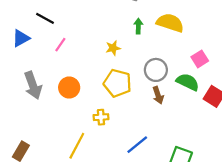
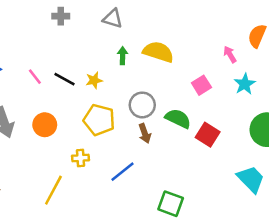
black line: (45, 18) -> (64, 79), moved
pink line: (60, 45) -> (35, 77), turned -72
pink square: (200, 59) -> (201, 85), moved
blue line: (137, 145) -> (123, 172), moved

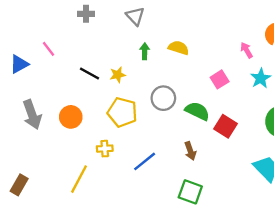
gray triangle: (113, 19) -> (135, 16), turned 30
yellow semicircle: (158, 52) -> (179, 48), size x0.7
pink line: (35, 77) -> (48, 49), moved
brown arrow: (145, 133) -> (190, 151), moved

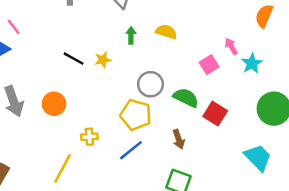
pink line: (48, 49) -> (14, 27), moved
pink arrow: (247, 50) -> (231, 46), moved
yellow pentagon: (122, 112) -> (136, 115), moved

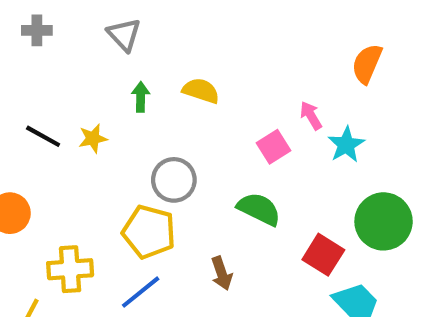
green semicircle: (186, 98) -> (259, 209), moved
red square: (215, 114) -> (323, 255), moved
yellow cross: (89, 137) -> (70, 269), size x1.5

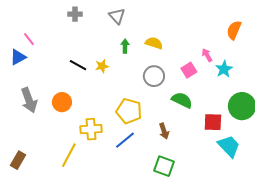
gray circle: (174, 180) -> (154, 76), moved
red square: (323, 255) -> (213, 122), turned -30

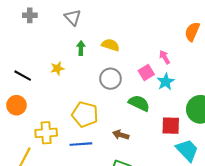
black line: (78, 65) -> (23, 76), moved
cyan star: (224, 69) -> (166, 82), moved
brown arrow: (164, 131) -> (121, 135), turned 126
blue line: (125, 140) -> (81, 144), turned 35

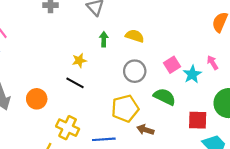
pink arrow: (165, 57) -> (212, 63), moved
black line: (23, 76) -> (75, 83), moved
yellow pentagon: (85, 114) -> (125, 108), moved, turned -30
yellow cross: (46, 133) -> (68, 128), turned 30

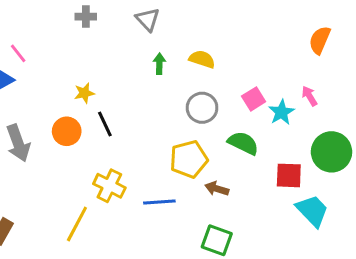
yellow star: (79, 60) -> (84, 93), moved
black line: (75, 83) -> (105, 124), moved, turned 36
orange circle: (37, 99) -> (67, 131), moved

